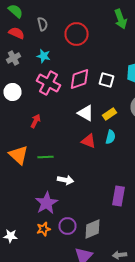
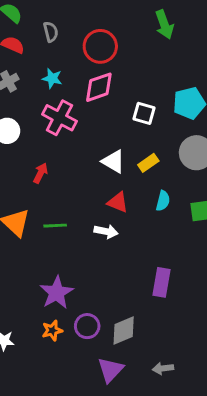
pink diamond: (80, 79) -> (99, 87), moved
cyan semicircle: (110, 137) -> (163, 201), moved
white arrow: (66, 180) -> (106, 231), moved

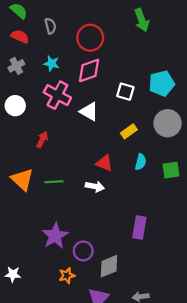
white triangle: (113, 161) -> (89, 112), moved
purple circle: (87, 326) -> (83, 251), moved
orange star: (52, 330) -> (67, 276), moved

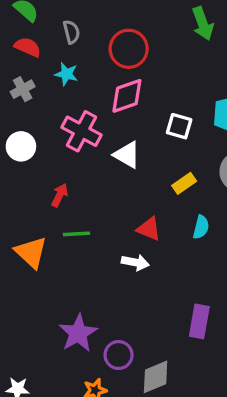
cyan star: (52, 63) -> (66, 74), moved
green line: (54, 182) -> (76, 234), moved

